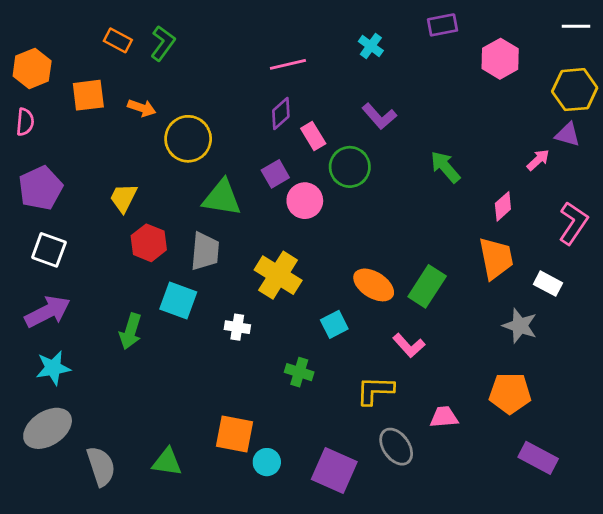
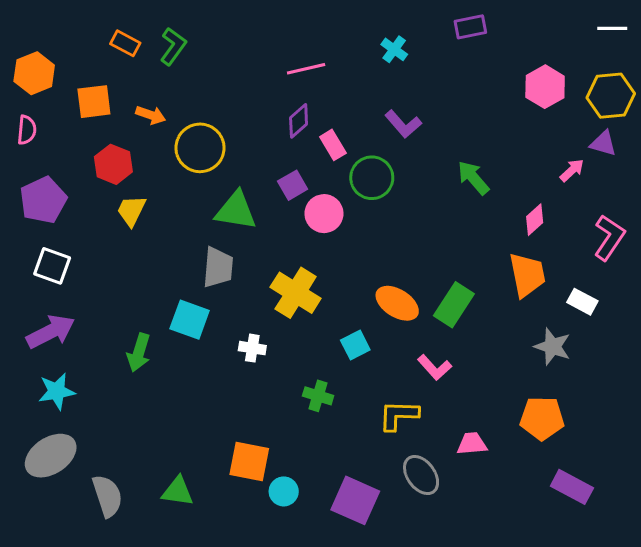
pink hexagon: (500, 59) -> (545, 87), moved
red hexagon: (149, 243) -> (113, 164), moved

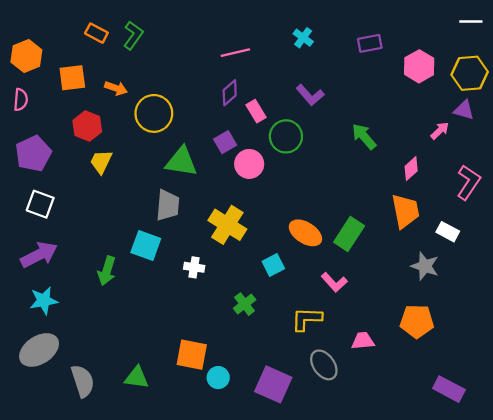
purple rectangle: (470, 27) -> (370, 43), moved
green cross: (318, 396) -> (245, 304), turned 35
purple rectangle: (572, 487) -> (449, 389), moved

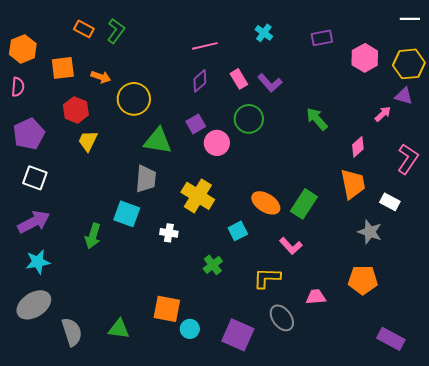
pink rectangle: (256, 111) -> (239, 79), moved

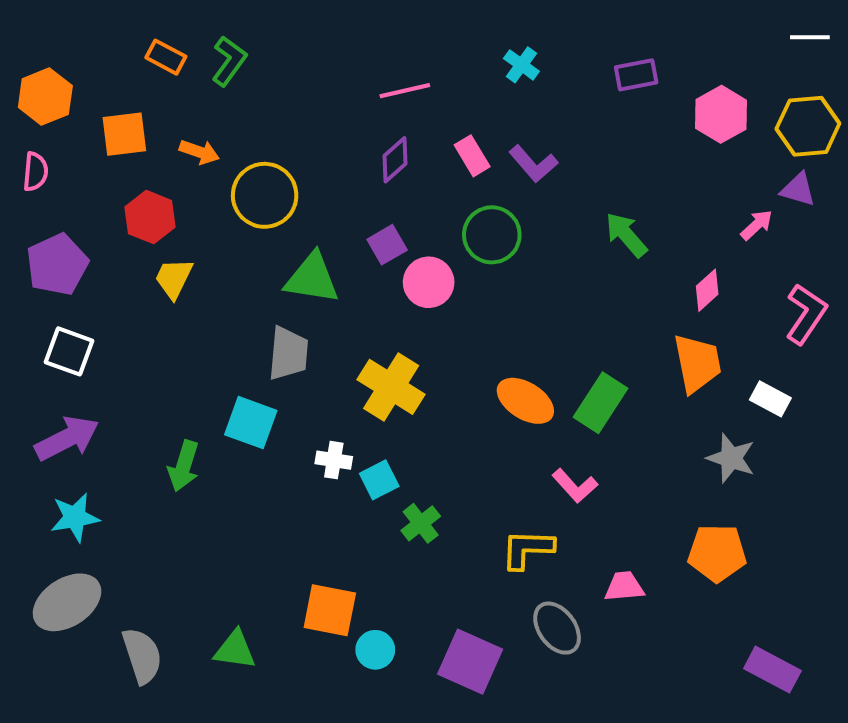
cyan square: (238, 231) -> (379, 480), moved

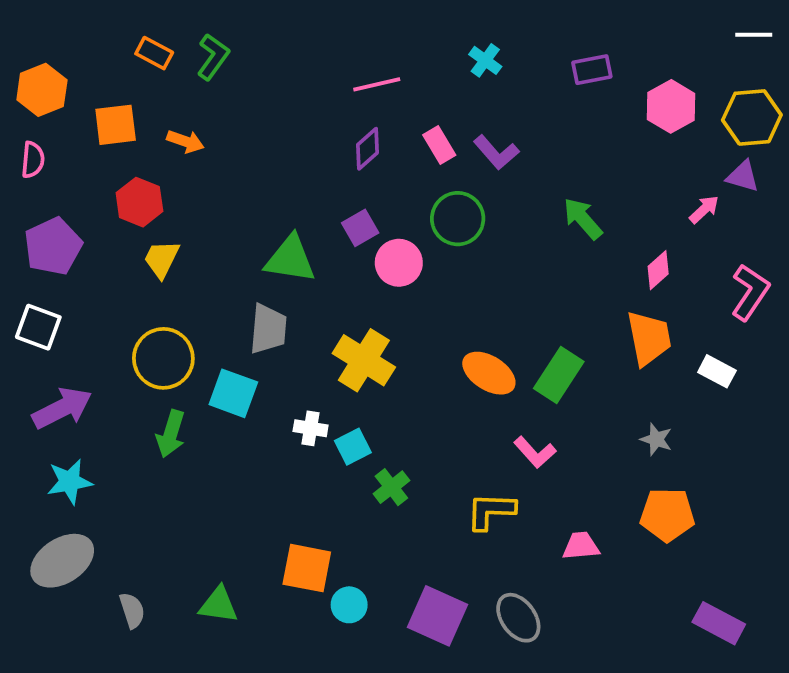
yellow circle: (265, 195) -> (163, 358), moved
white square: (69, 351) -> (38, 327), moved
gray star: (731, 458) -> (656, 439), moved, size x0.7
gray ellipse: (557, 628) -> (518, 618), moved
gray semicircle: (142, 656) -> (132, 610), size x0.7

